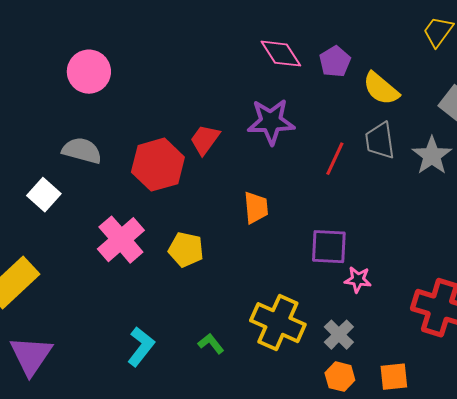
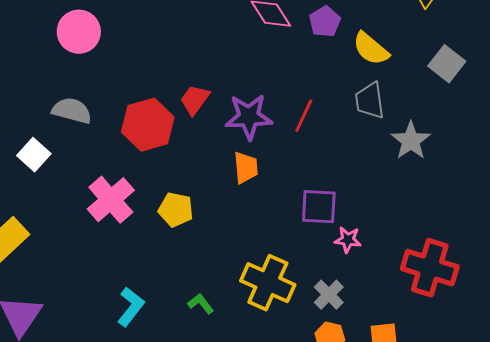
purple star: (271, 122) -> (249, 117), moved
gray star: (432, 156) -> (411, 141), moved
red line: (335, 159) -> (304, 116), moved

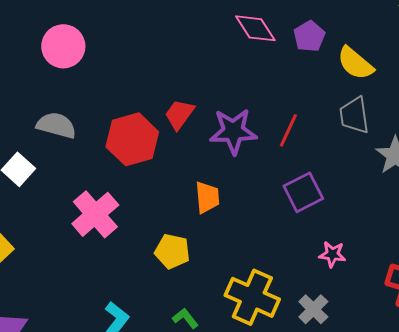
orange trapezoid: (246, 168) -> (207, 197), moved
purple square: (319, 207) -> (303, 192), moved, turned -30
yellow pentagon: (176, 210) -> (172, 251), moved

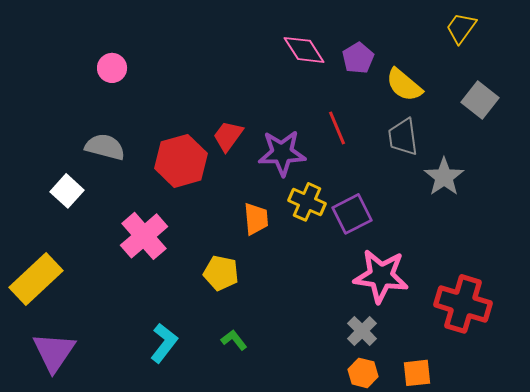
pink circle: (63, 46) -> (112, 68), size x0.7
red line: (288, 130) -> (337, 128), moved, turned -48
pink star: (332, 254) -> (381, 276), size x2.0
yellow cross: (252, 297) -> (307, 202), moved, size x0.7

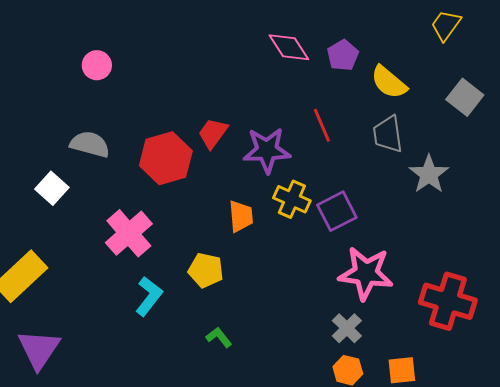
cyan L-shape: (164, 343) -> (149, 296), moved

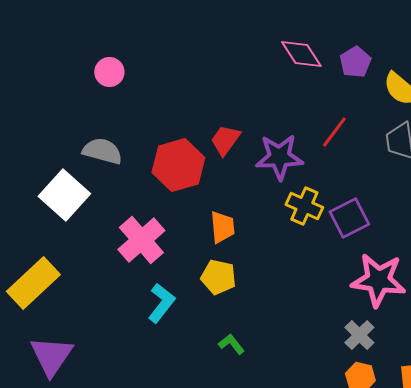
red line: (322, 125) -> (334, 132), turned 60
white square: (52, 188) -> (64, 195), size x1.5
orange trapezoid: (241, 216) -> (222, 227), moved

